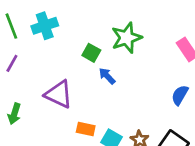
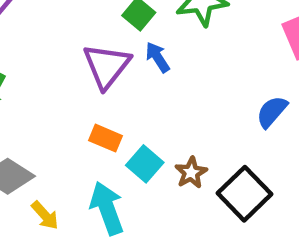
purple triangle: (59, 94) -> (107, 66), moved, turned 32

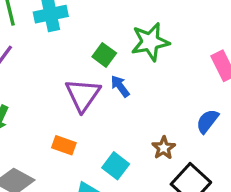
orange rectangle: (106, 138) -> (64, 145), moved
brown star: (191, 173) -> (164, 148), moved

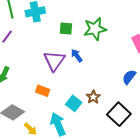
green square: (104, 55) -> (66, 28), moved, turned -32
brown star: (164, 148) -> (93, 97), moved

